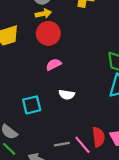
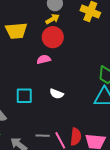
yellow arrow: (43, 14) -> (52, 19), turned -32
pink semicircle: (54, 65) -> (44, 59), moved

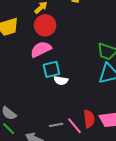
pink semicircle: (44, 59) -> (41, 49), size x1.5
cyan square: (24, 96) -> (51, 69), moved

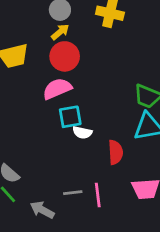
red semicircle: (89, 119) -> (116, 152), moved
pink line: (75, 126) -> (98, 195), turned 30

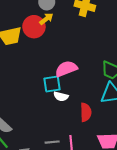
red circle: (65, 56) -> (34, 27), moved
pink semicircle: (57, 89) -> (66, 69), moved

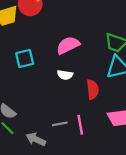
cyan square: (52, 84) -> (25, 59), moved

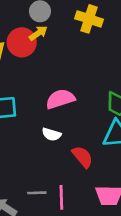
red semicircle: (93, 89) -> (83, 157), turned -42

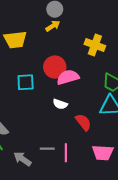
yellow cross: (89, 19) -> (95, 45), moved
red circle: (22, 42) -> (55, 67), moved

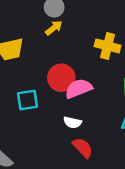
red semicircle: (83, 122) -> (83, 148), moved

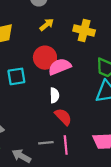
yellow arrow: (54, 28) -> (47, 25), moved
white semicircle: (72, 122) -> (54, 95), turned -104

